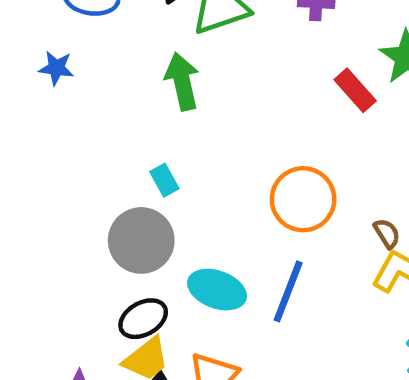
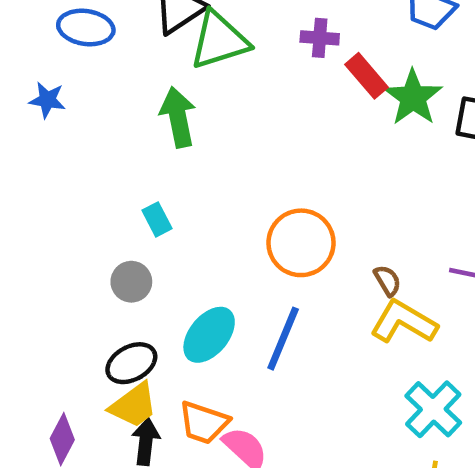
red rectangle: (355, 90) -> (367, 76), moved
gray circle: (141, 240) -> (131, 282), size x0.6
cyan ellipse: (217, 290) -> (209, 335), turned -72

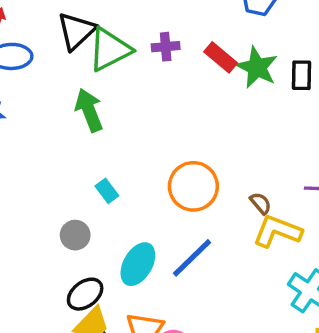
purple cross: (320, 38) -> (166, 47), moved
cyan rectangle: (157, 219) -> (107, 191), moved
blue line: (283, 339) -> (192, 258), turned 33

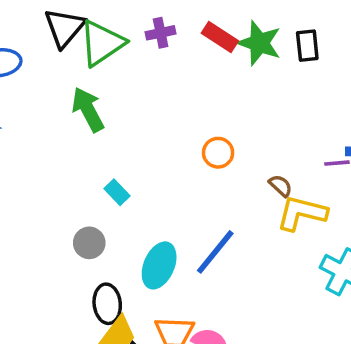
orange circle: (193, 186) -> (218, 153), moved, size x0.6
black ellipse: (85, 294) -> (107, 304), turned -51

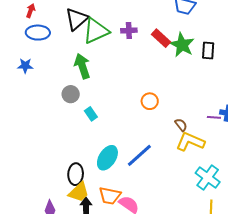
gray circle: (89, 243) -> (71, 94), moved

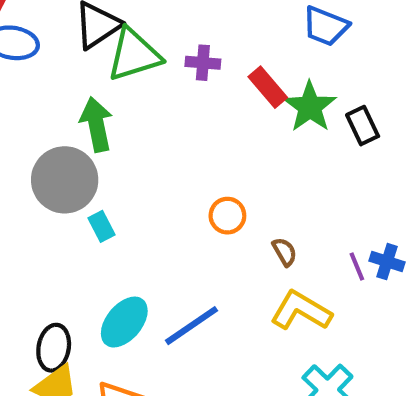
black rectangle: (208, 50) -> (363, 126), turned -36
gray circle: (71, 94) -> (65, 180), size x1.8
purple line: (214, 117) -> (357, 267), turned 56
brown semicircle: (181, 125) -> (285, 252), moved

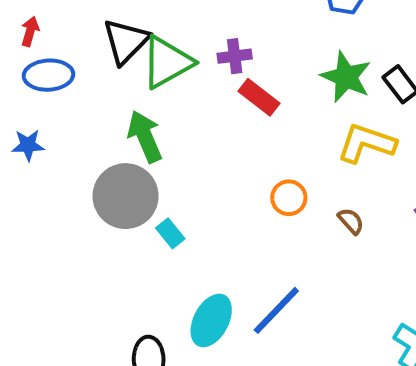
red rectangle: (268, 87) -> (259, 97), moved
yellow L-shape: (301, 311) -> (366, 143), moved

